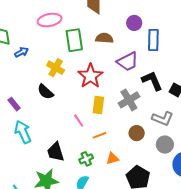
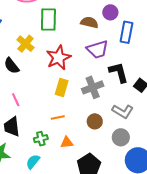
brown semicircle: (104, 38) -> (89, 22), moved
pink line: (79, 121) -> (16, 100), moved

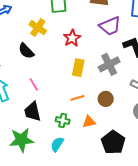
red star: (59, 58) -> (72, 38), size x0.7
brown circle: (95, 121) -> (106, 99), moved
green cross: (41, 139) -> (63, 121), turned 32

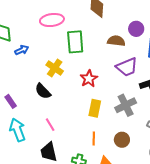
orange line: (77, 98) -> (94, 138), turned -72

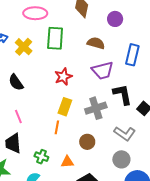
purple circle: (136, 29) -> (115, 19), moved
yellow cross: (55, 68) -> (24, 47), moved
orange line: (94, 138) -> (57, 127), moved

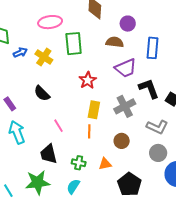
purple circle: (115, 19) -> (128, 24), moved
pink line: (18, 117) -> (59, 126), moved

